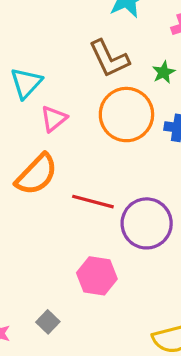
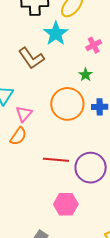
brown L-shape: (109, 59) -> (31, 58), moved
orange semicircle: (37, 174) -> (18, 136), moved, size x0.7

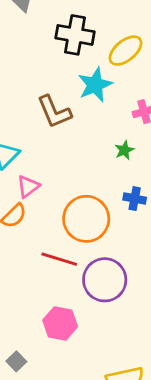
orange circle: (67, 104) -> (86, 219), moved

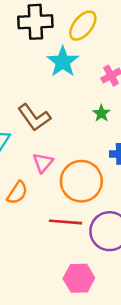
brown L-shape: (54, 112) -> (34, 117), moved
pink triangle: (28, 186) -> (43, 163), moved

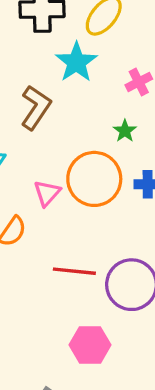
brown L-shape: (34, 117) -> (36, 107), moved, turned -112
orange circle: (81, 181) -> (94, 179), moved

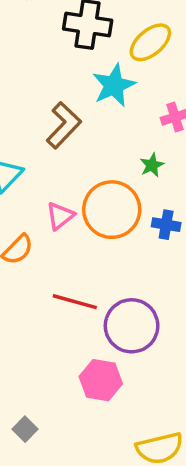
pink hexagon: (90, 345) -> (101, 380), moved

